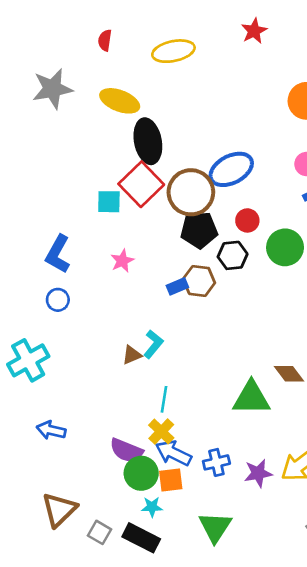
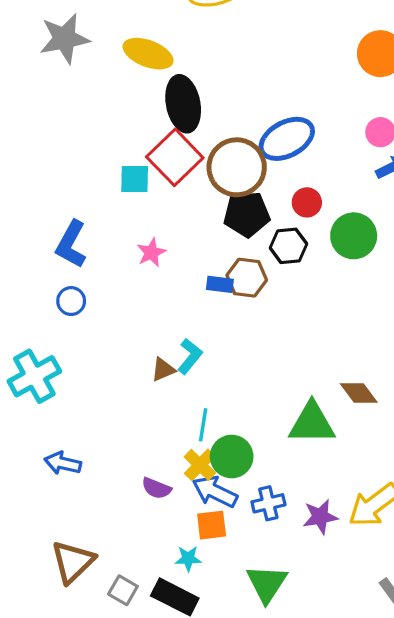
blue rectangle: (177, 286) -> (220, 284), turned 30
purple semicircle: (126, 450) -> (156, 488), size x0.7
green circle: (141, 473) -> (232, 457), moved

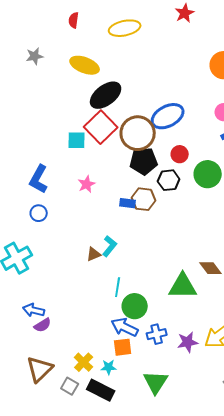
gray star: (64, 39) -> (35, 56), size x0.6
black ellipse: (183, 104) -> (106, 95), turned 64
yellow cross: (200, 465) -> (84, 362), moved
purple semicircle: (156, 488) -> (43, 325), moved, turned -54

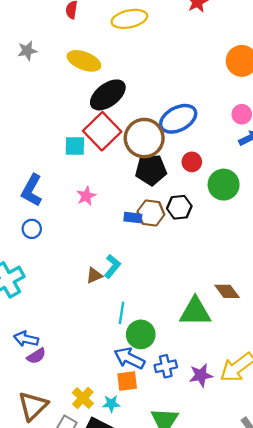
black hexagon: (169, 180) -> (179, 207), moved

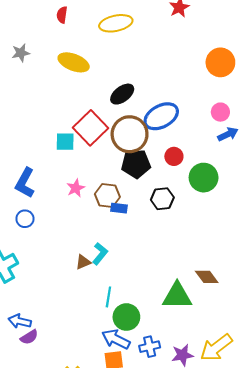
black ellipse: (108, 95) -> (122, 94), moved, size x0.7
brown hexagon: (151, 213) -> (107, 196), moved

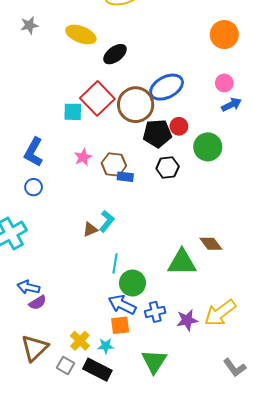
black ellipse: (122, 94) -> (115, 54), moved
black pentagon: (136, 164) -> (157, 134), moved

